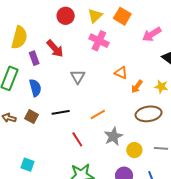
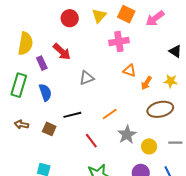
pink arrow: (152, 34) -> (155, 19), moved
pink cross: (99, 41) -> (119, 42), moved, turned -30
gray triangle: (78, 77) -> (87, 78), turned 42
brown square: (31, 117) -> (49, 129), moved

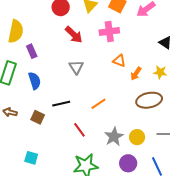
red arrow: (62, 52) -> (74, 35), moved
gray triangle: (87, 78) -> (76, 67), turned -42
gray star: (127, 135) -> (114, 137), moved

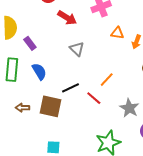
brown square: (38, 117) -> (51, 106), size x1.6
red line: (79, 130) -> (94, 98), moved

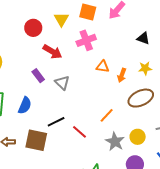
purple rectangle: (30, 43) -> (38, 76), moved
blue semicircle: (39, 71) -> (25, 105), turned 54
orange line: (107, 80) -> (107, 115), moved

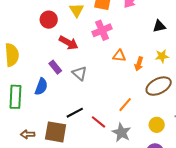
black triangle: (143, 38) -> (159, 26), turned -32
blue semicircle: (25, 105) -> (41, 87), moved
gray star: (115, 142) -> (121, 132), moved

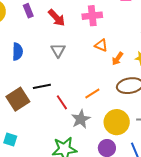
purple rectangle: (55, 67) -> (28, 11), moved
blue semicircle: (41, 87) -> (17, 52), turned -36
yellow circle: (157, 125) -> (117, 122), size x1.6
brown square: (56, 132) -> (18, 99), turned 30

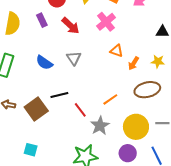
pink cross: (92, 16) -> (106, 22), turned -30
blue semicircle: (17, 52) -> (44, 63), moved, turned 126

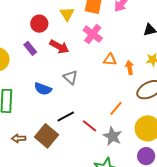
orange arrow: (134, 63) -> (130, 68), turned 152

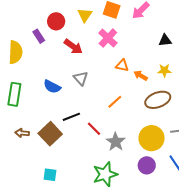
purple rectangle: (30, 48) -> (39, 36), moved
orange arrow: (130, 68) -> (141, 76), turned -56
orange line: (116, 108) -> (115, 102), moved

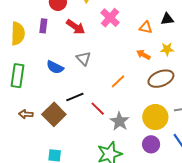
purple rectangle: (39, 36) -> (43, 26), moved, turned 40
orange triangle: (122, 65) -> (146, 27), moved

